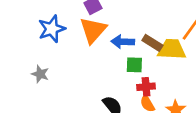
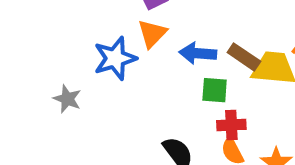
blue star: (52, 29) -> (115, 58), moved
orange triangle: (93, 30) -> (152, 33), size x0.7

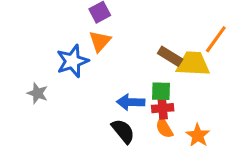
blue arrow: (198, 53) -> (131, 102), moved
green square: (215, 90) -> (161, 91), moved

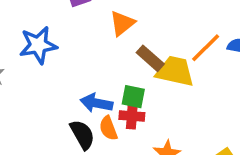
orange triangle: (100, 41) -> (122, 23), moved
orange semicircle: (164, 128) -> (108, 128), moved

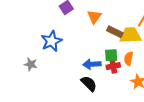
orange semicircle: (108, 128) -> (129, 59), moved, turned 48

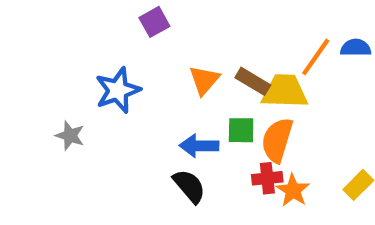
orange triangle: (94, 17) -> (204, 80), moved
orange semicircle: (129, 59) -> (277, 140), size x1.5
red cross: (113, 66) -> (267, 178), moved

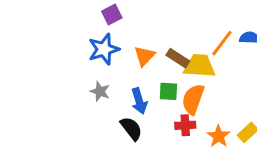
blue star: (118, 90) -> (104, 49), moved
gray star: (70, 136) -> (100, 91), moved
blue arrow: (199, 146) -> (139, 101), turned -110
orange star: (293, 190) -> (219, 136), moved

